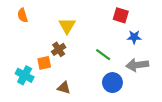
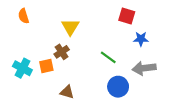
cyan cross: (25, 75) -> (22, 68), moved

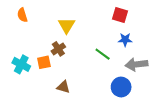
blue star: (141, 39) -> (125, 40), moved
blue circle: (118, 87) -> (121, 87), moved

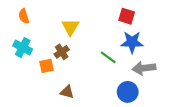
blue star: (125, 40) -> (132, 42), size x1.5
cyan cross: (21, 64) -> (23, 48), moved

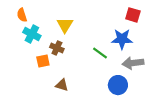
red square: (127, 16) -> (133, 15), moved
cyan cross: (23, 48) -> (32, 34), moved
brown cross: (62, 52) -> (57, 48), turned -32

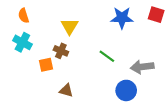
red square: (133, 15) -> (156, 15), moved
cyan cross: (32, 34) -> (22, 42), moved
blue star: (122, 39) -> (122, 18), moved

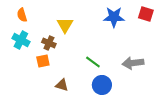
brown cross: (61, 51) -> (49, 43), moved
green line: (107, 56) -> (93, 62), moved
blue circle: (126, 90) -> (102, 85), moved

